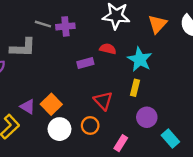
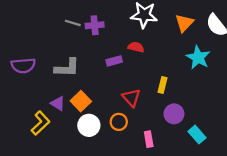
gray L-shape: (23, 48) -> (67, 68), moved
cyan star: (140, 59) -> (198, 57), moved
pink rectangle: (121, 143) -> (149, 139), turned -42

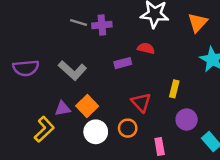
gray L-shape: (67, 68) -> (72, 70), turned 40
purple triangle: (58, 103) -> (63, 108), turned -42

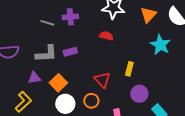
gray line: (79, 23) -> (47, 23), moved
purple rectangle: (123, 63) -> (70, 52), moved
gray L-shape: (72, 70) -> (46, 54), turned -45
purple triangle: (63, 108) -> (34, 78), moved

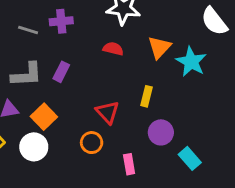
orange triangle: (148, 15) -> (159, 47), moved
purple rectangle: (70, 52) -> (61, 72), turned -48
white circle: (65, 104) -> (34, 147), moved

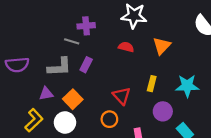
gray line: (28, 30) -> (72, 41), moved
cyan star: (191, 62) -> (187, 86), moved, turned -30

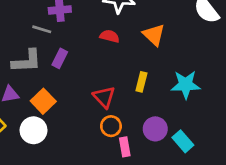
orange triangle: (162, 46) -> (154, 35), turned -30
purple circle: (163, 111) -> (155, 129), moved
orange circle: (109, 119) -> (111, 126), moved

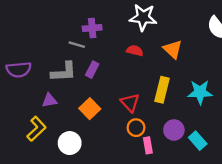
yellow rectangle: (141, 82) -> (162, 90), size x1.5
orange square: (43, 101) -> (90, 109), moved
white circle: (34, 130) -> (70, 143), moved

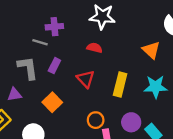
orange triangle: (173, 49) -> (151, 50), moved
gray L-shape: (64, 72) -> (28, 68), turned -95
red triangle: (130, 103) -> (86, 79), moved

